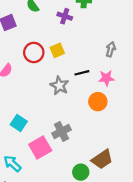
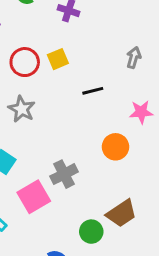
pink star: (106, 78) -> (141, 112), moved
gray star: (59, 86) -> (22, 109), moved
orange circle: (98, 102) -> (115, 147), moved

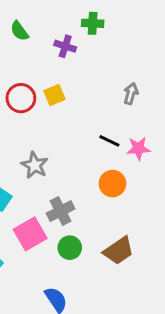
black line: (93, 91) -> (109, 141), moved, turned 40
gray star: (22, 109) -> (35, 165), moved
green circle: (91, 232) -> (70, 248), moved

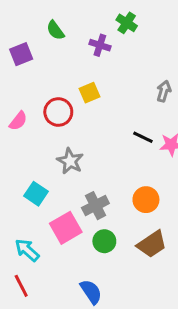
green cross: (93, 23) -> (127, 23), turned 30
red circle: (21, 98) -> (58, 112), moved
orange circle: (112, 184) -> (146, 200), moved

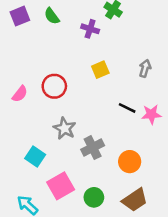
purple square: (21, 54) -> (20, 16), moved
yellow square: (90, 93) -> (100, 70), moved
gray cross: (95, 206) -> (93, 148), moved

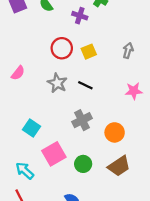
red circle: (54, 86) -> (62, 48), moved
black line: (127, 108) -> (85, 85), moved
gray star: (65, 128) -> (57, 83), moved

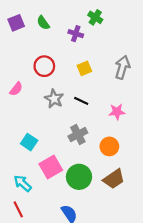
red circle: (62, 48) -> (44, 66), moved
gray arrow: (128, 50) -> (122, 67), size x1.5
pink star: (134, 91) -> (117, 112), moved
green circle: (83, 164) -> (79, 177), size x1.5

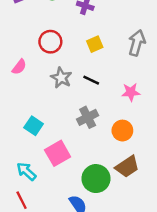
green circle: (79, 177) -> (96, 179), moved

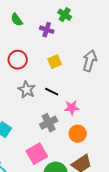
pink star: (131, 92) -> (72, 108), moved
pink square: (58, 153) -> (37, 154), moved

